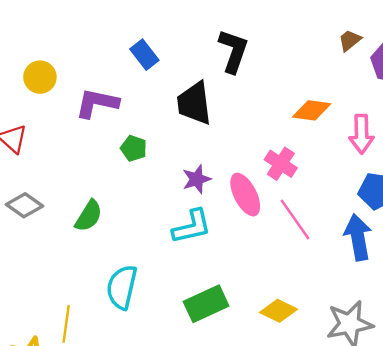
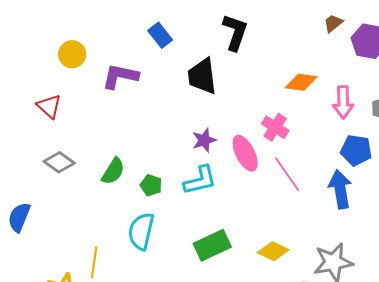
green pentagon: (134, 148) -> (151, 185), moved

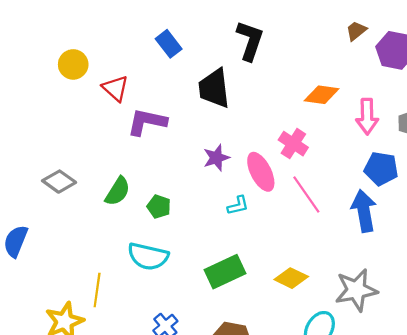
purple L-shape: (120, 76) -> (147, 122), moved
red triangle: (49, 106) -> (115, 88), moved
cyan L-shape: (200, 180) -> (238, 205), moved, size x0.6
cyan semicircle: (141, 231) -> (148, 256), turned -90

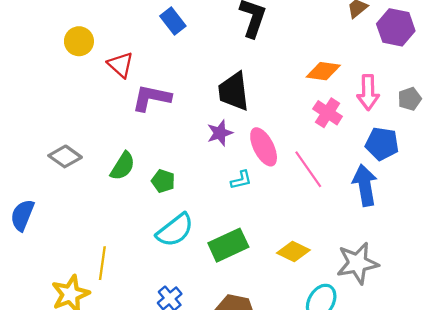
black trapezoid: (214, 88) -> (234, 91), moved
pink cross: (293, 144) -> (328, 113), moved
cyan semicircle: (148, 256) -> (175, 230), moved, turned -51

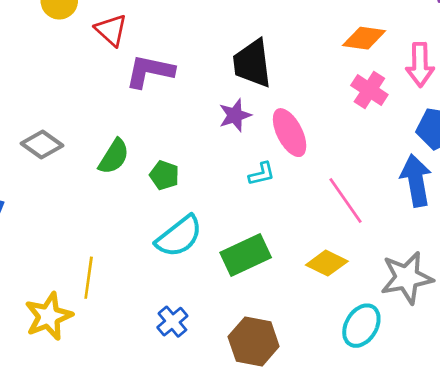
pink line: (308, 169) -> (345, 200), moved

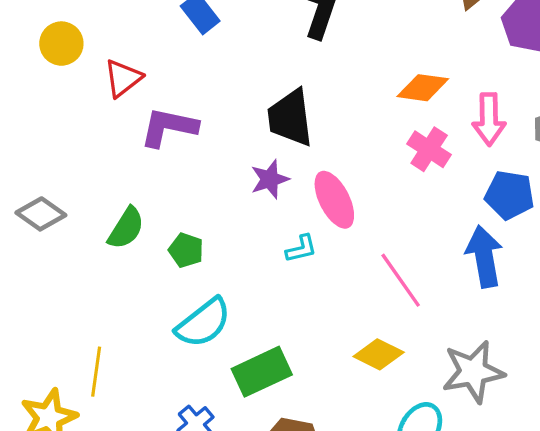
red triangle: (111, 30) -> (123, 78), turned 40
green rectangle: (246, 255) -> (262, 372), moved

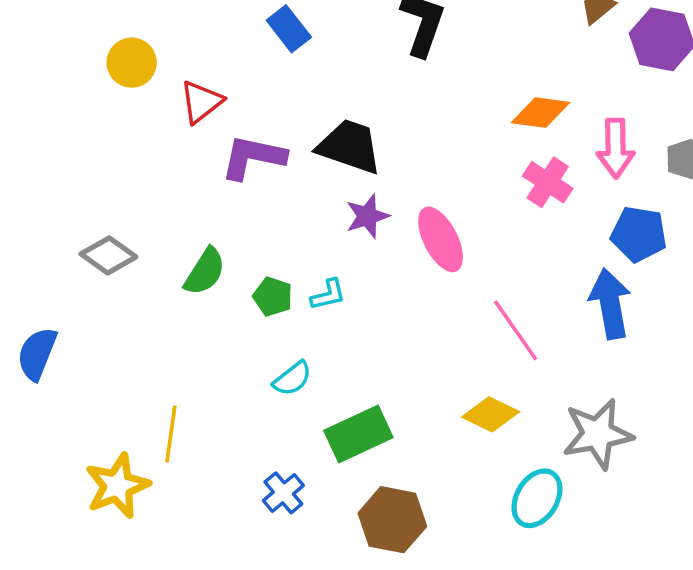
black trapezoid: (290, 118) -> (349, 147), moved, turned 116
cyan L-shape: (301, 249) -> (328, 295), moved
cyan semicircle: (203, 323) -> (292, 379), size x0.6

